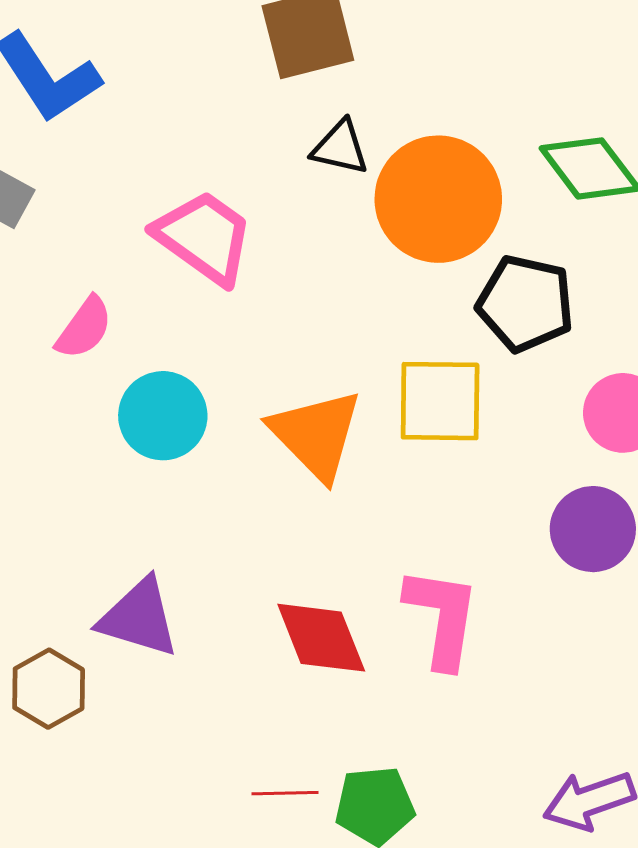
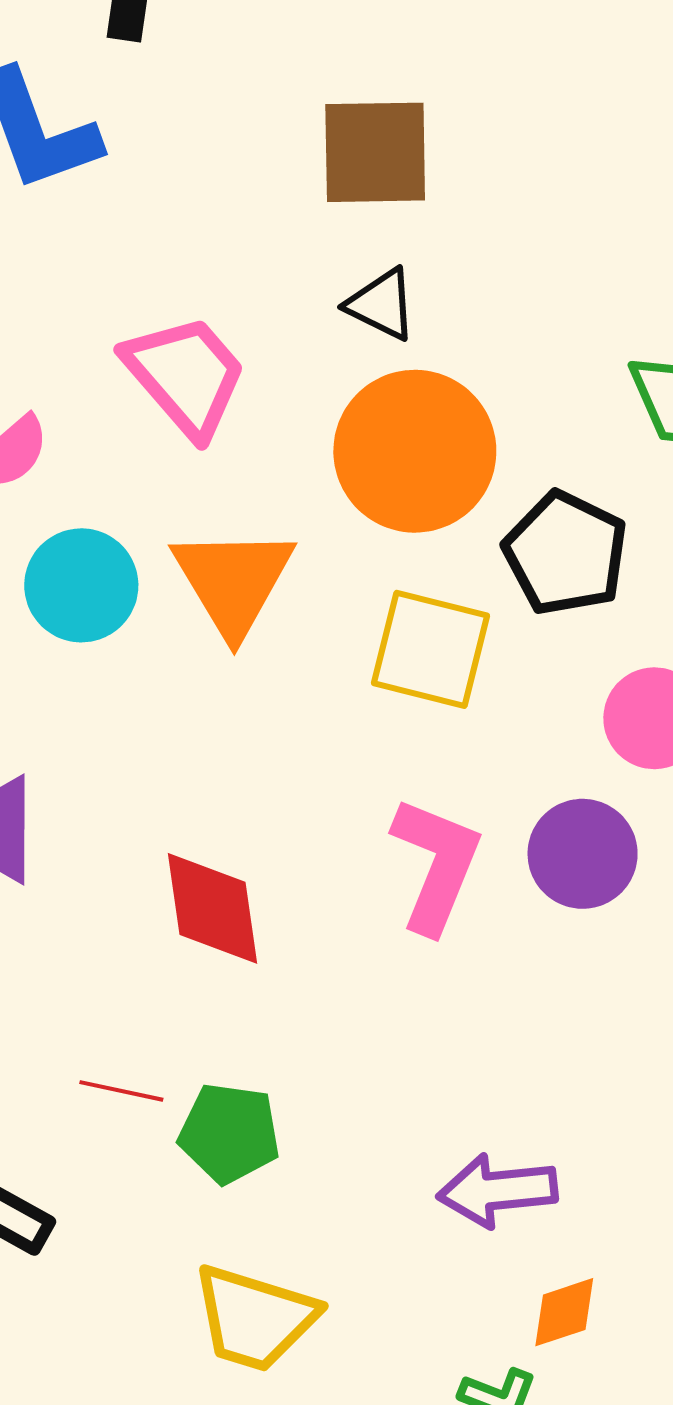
orange circle: (438, 199) -> (415, 451), moved
orange triangle: (316, 435) -> (233, 581), moved
pink L-shape: (442, 617) -> (436, 865), moved

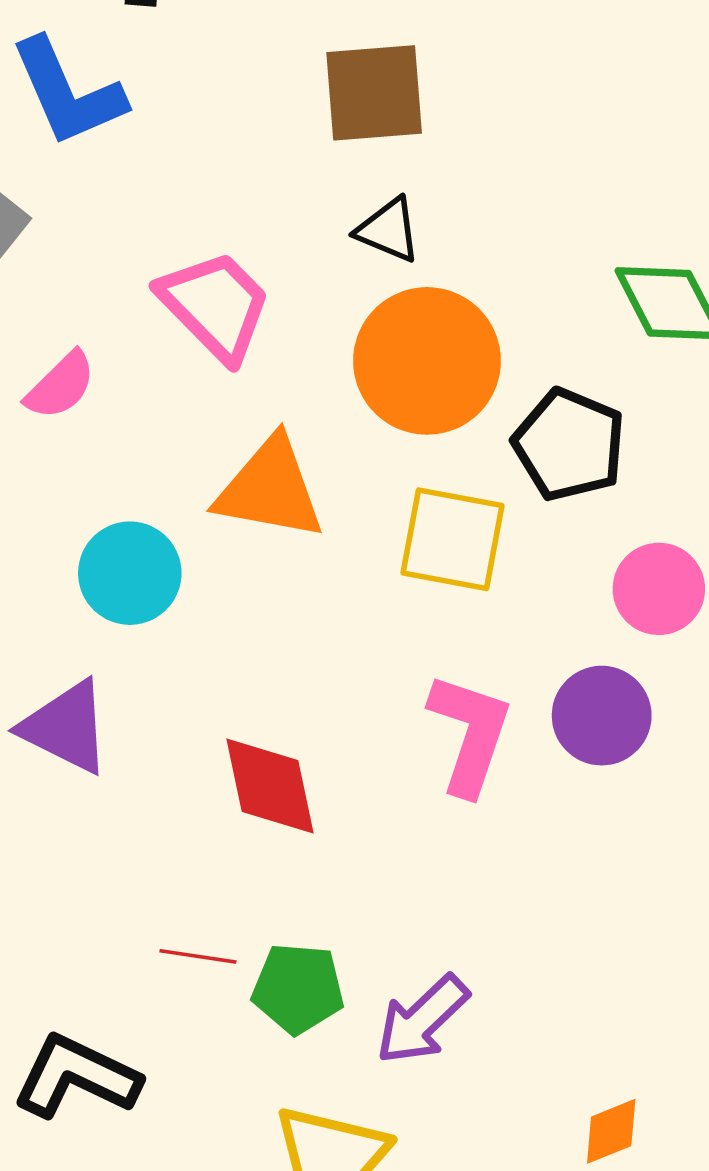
orange triangle: (233, 581) -> (270, 489), turned -45
cyan circle: (81, 585) -> (130, 573), moved
purple arrow: (497, 1190) -> (422, 1020), moved, turned -34

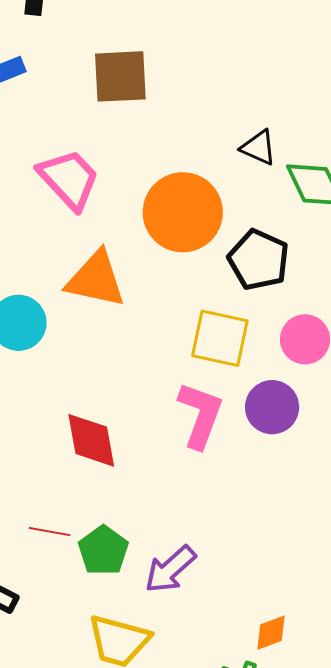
brown square: (374, 93) -> (120, 76), moved
black triangle: (388, 230) -> (259, 148), moved
yellow square: (452, 539) -> (220, 338), moved
green pentagon: (298, 988) -> (103, 550), turned 30

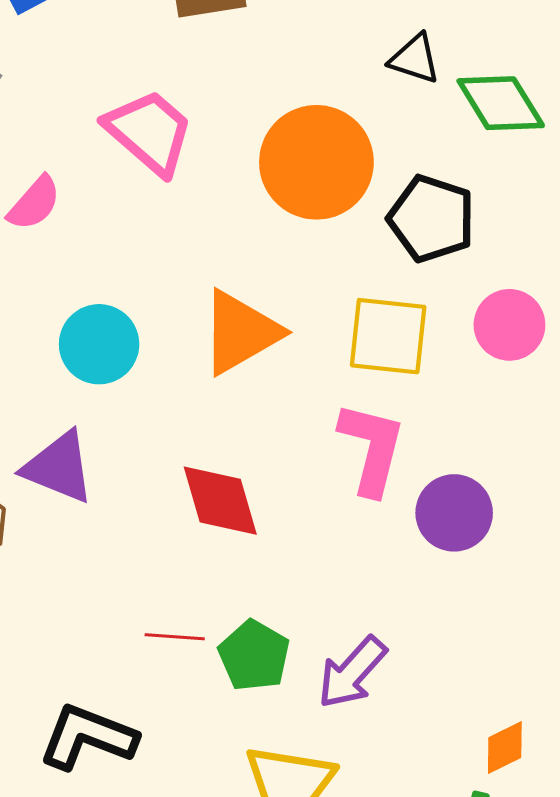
orange triangle: (96, 279) -> (240, 332), moved, turned -36
purple circle: (272, 407) -> (454, 513), moved

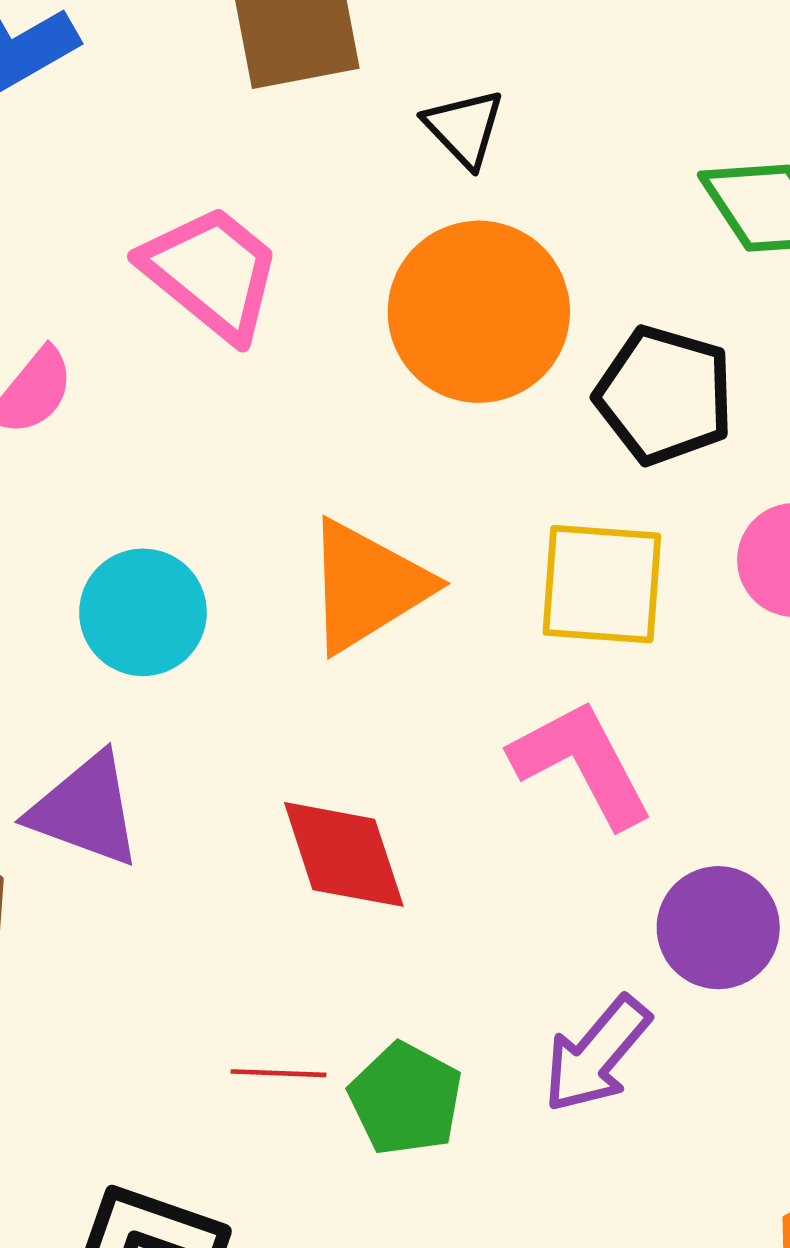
black triangle: (415, 59) -> (464, 128), moved, turned 30
pink L-shape: (372, 448) -> (582, 763), turned -40
purple circle: (454, 513) -> (718, 928), moved
purple arrow: (352, 672) -> (597, 1054), moved

